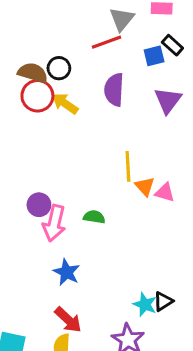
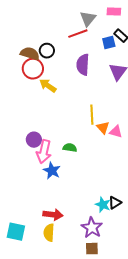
yellow arrow: (65, 103) -> (48, 86), moved
blue star: (67, 272) -> (52, 171), moved
red arrow: (68, 320) -> (53, 215), turned -36

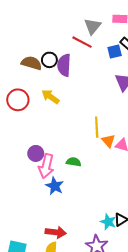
red line: (78, 34) -> (82, 42), turned 48
purple semicircle: (83, 65) -> (64, 65), moved
red circle: (33, 69) -> (18, 100), moved

